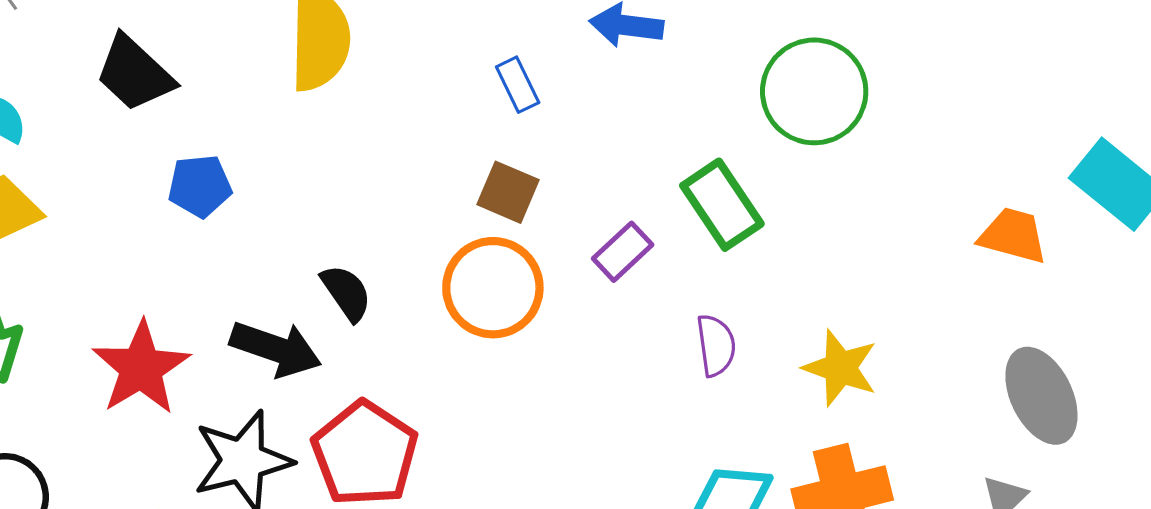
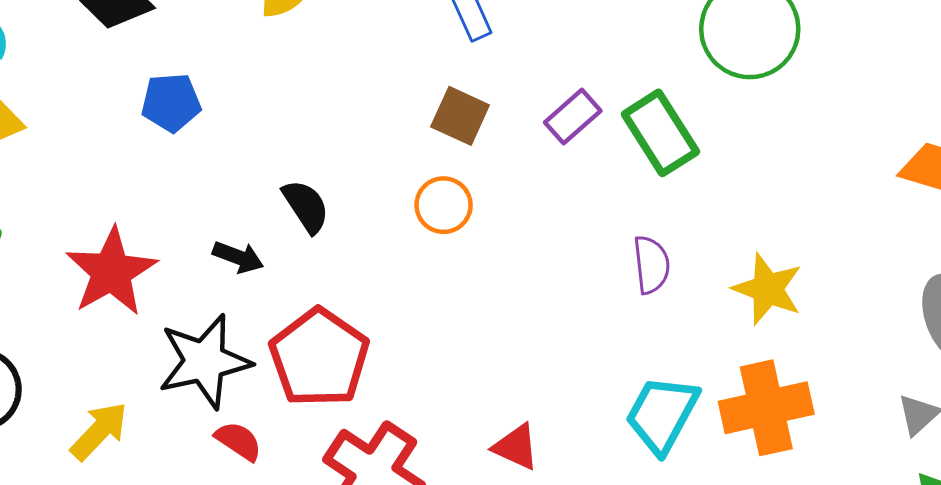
purple rectangle: (623, 252) -> (573, 117), moved
orange circle: (493, 288) -> (444, 205), size x0.6
black arrow: (276, 349) -> (238, 257), size x0.6

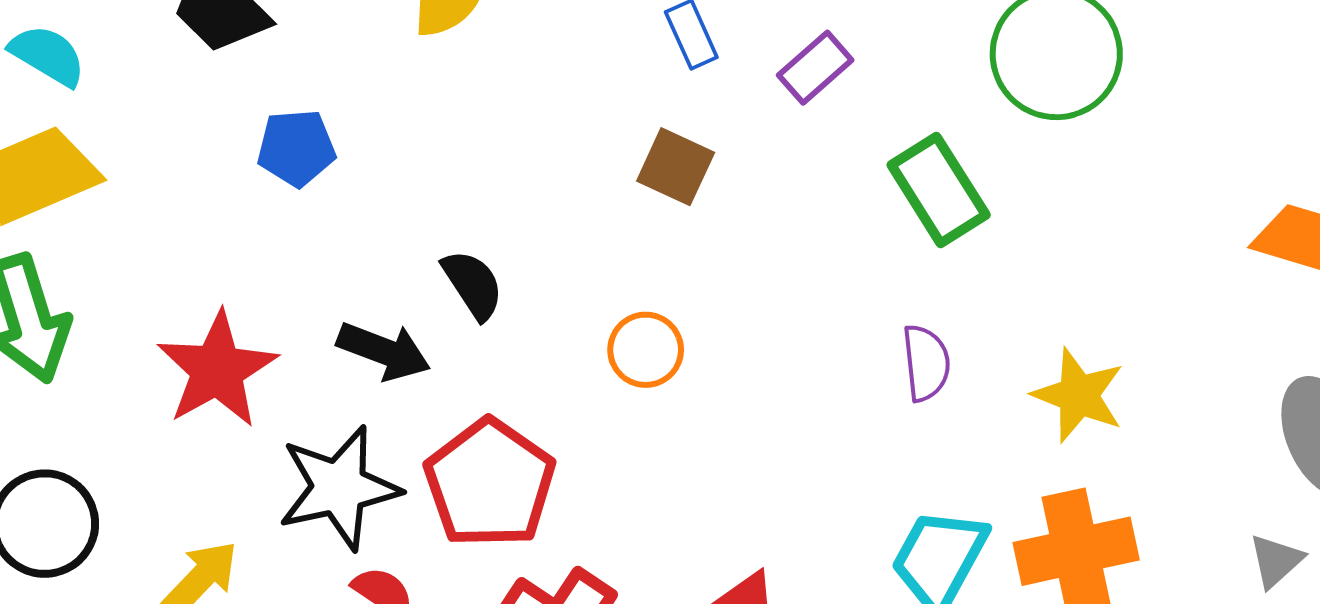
purple rectangle: (573, 117) -> (815, 68), moved
orange circle: (444, 205) -> (646, 350), moved
black arrow: (238, 257) -> (384, 351), size x1.4

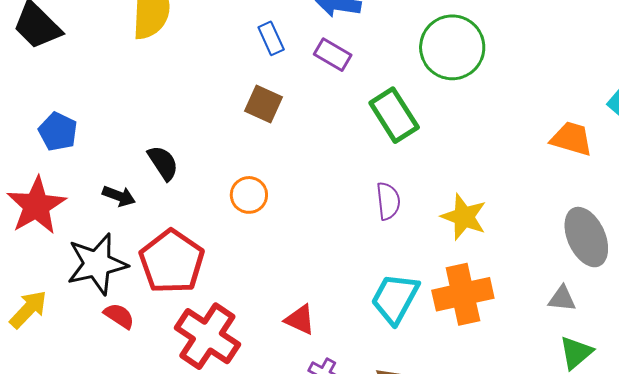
purple rectangle: (815, 68) -> (333, 55), turned 72
blue pentagon: (296, 148) -> (58, 132), moved, turned 30
black arrow: (384, 351) -> (119, 196), size x0.7
gray triangle: (1276, 561) -> (562, 299), turned 48

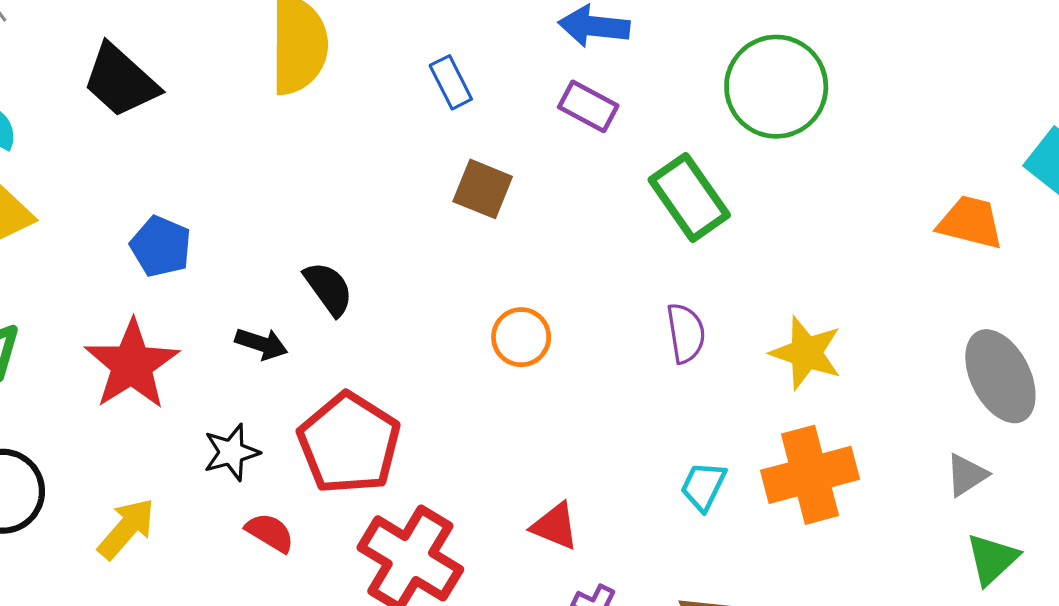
blue rectangle: (271, 38) -> (451, 82), moved
orange circle: (249, 195) -> (521, 337), moved
black star: (97, 264) -> (231, 452), size x0.6
cyan trapezoid: (395, 298) -> (703, 486), size x0.6
gray triangle: (562, 299) -> (967, 475), turned -36

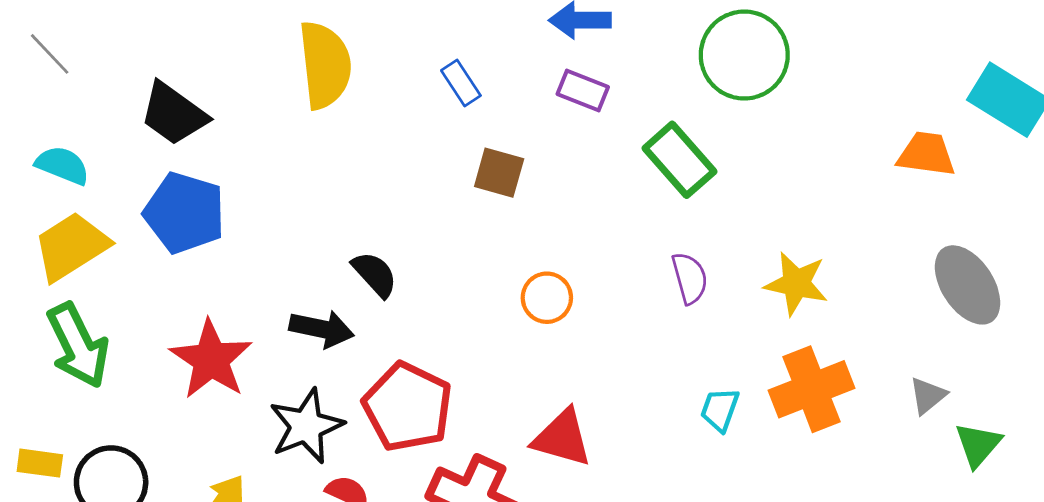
blue pentagon: (161, 246) -> (184, 213), moved, size x1.5
black arrow: (261, 344) -> (322, 329), size x1.4
black star: (231, 452) -> (306, 426), size x1.5
gray triangle: (967, 475) -> (928, 396), moved
red triangle: (555, 526) -> (562, 438), moved, size x1.4

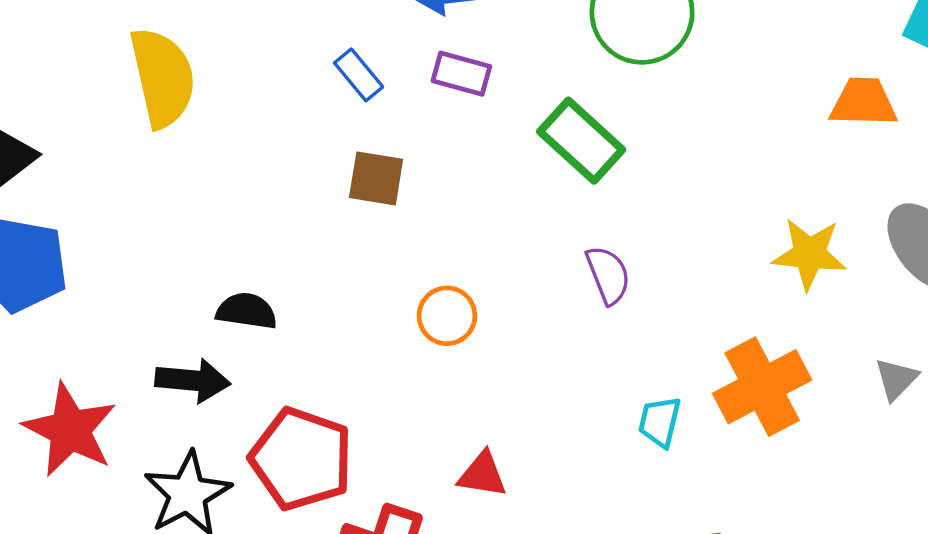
blue rectangle: (461, 83) -> (359, 75), moved
black semicircle: (375, 274) -> (247, 311), turned -33
yellow star: (796, 284) -> (809, 254), moved
red triangle: (562, 438) -> (483, 475), size x0.7

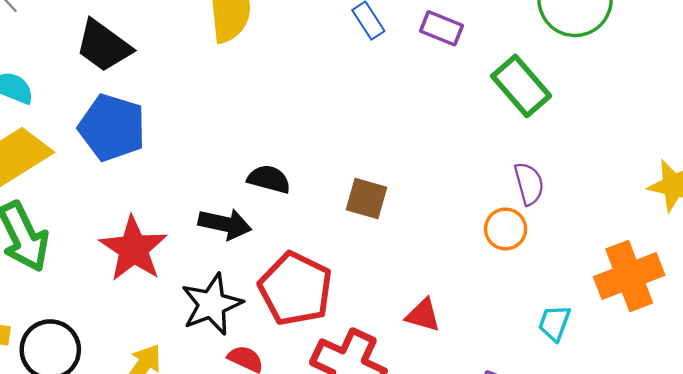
brown square: (376, 178) -> (367, 198), moved
orange circle: (447, 316) -> (506, 229), moved
cyan trapezoid: (660, 422) -> (554, 323), moved

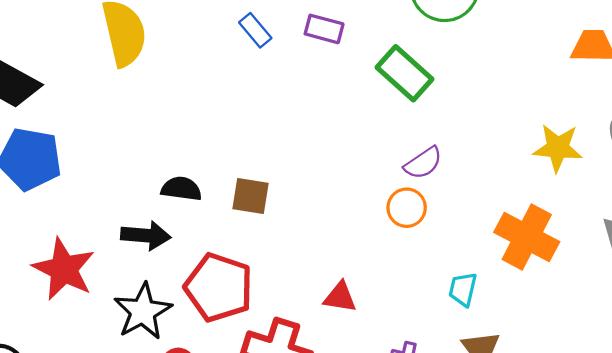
purple semicircle: (529, 184) -> (423, 163), turned 78
brown square: (367, 198) -> (251, 196), moved
orange cross: (629, 276) -> (527, 237), turned -34

